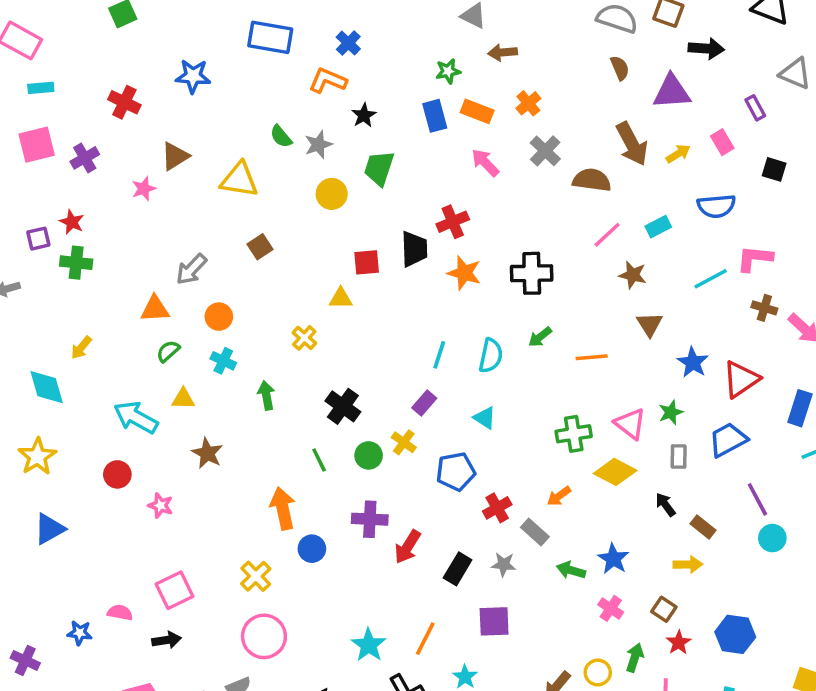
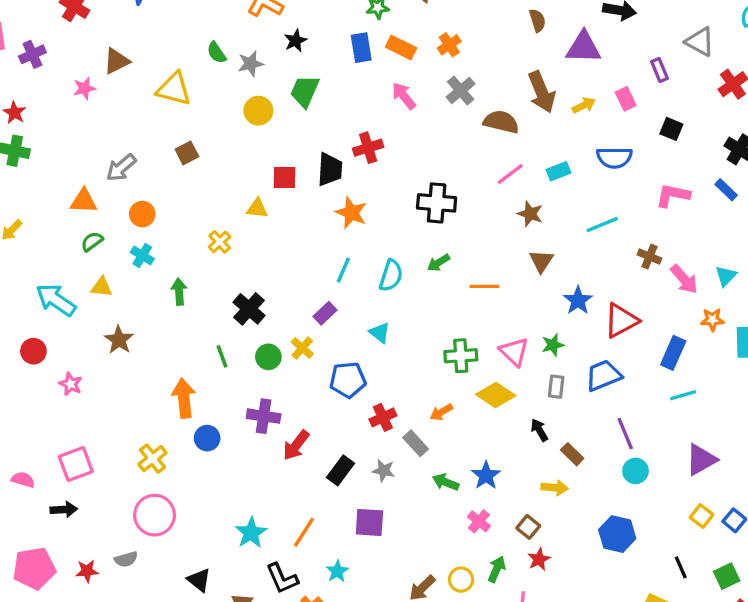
pink L-shape: (755, 258) -> (673, 195), moved
orange star: (464, 273) -> (351, 213), moved
blue hexagon: (735, 634) -> (617, 534), moved

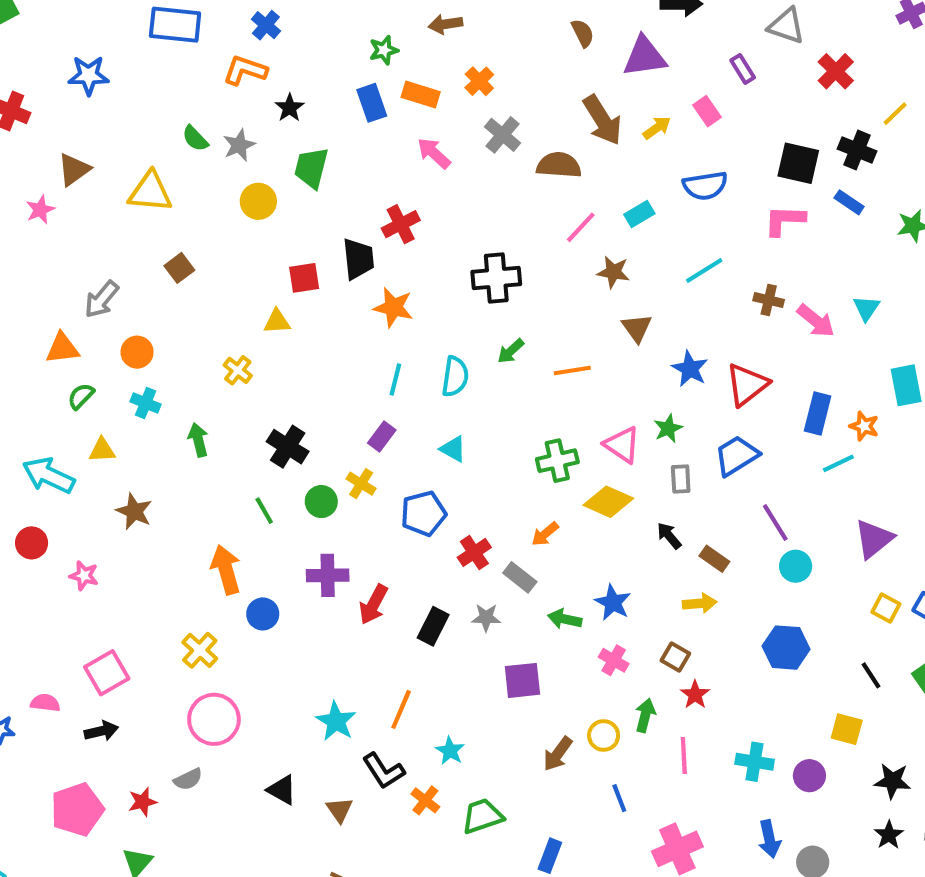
black square: (671, 129) -> (798, 163), moved, size x1.5
orange star: (712, 320) -> (864, 426), moved, turned 30
purple square: (369, 522) -> (522, 680), moved

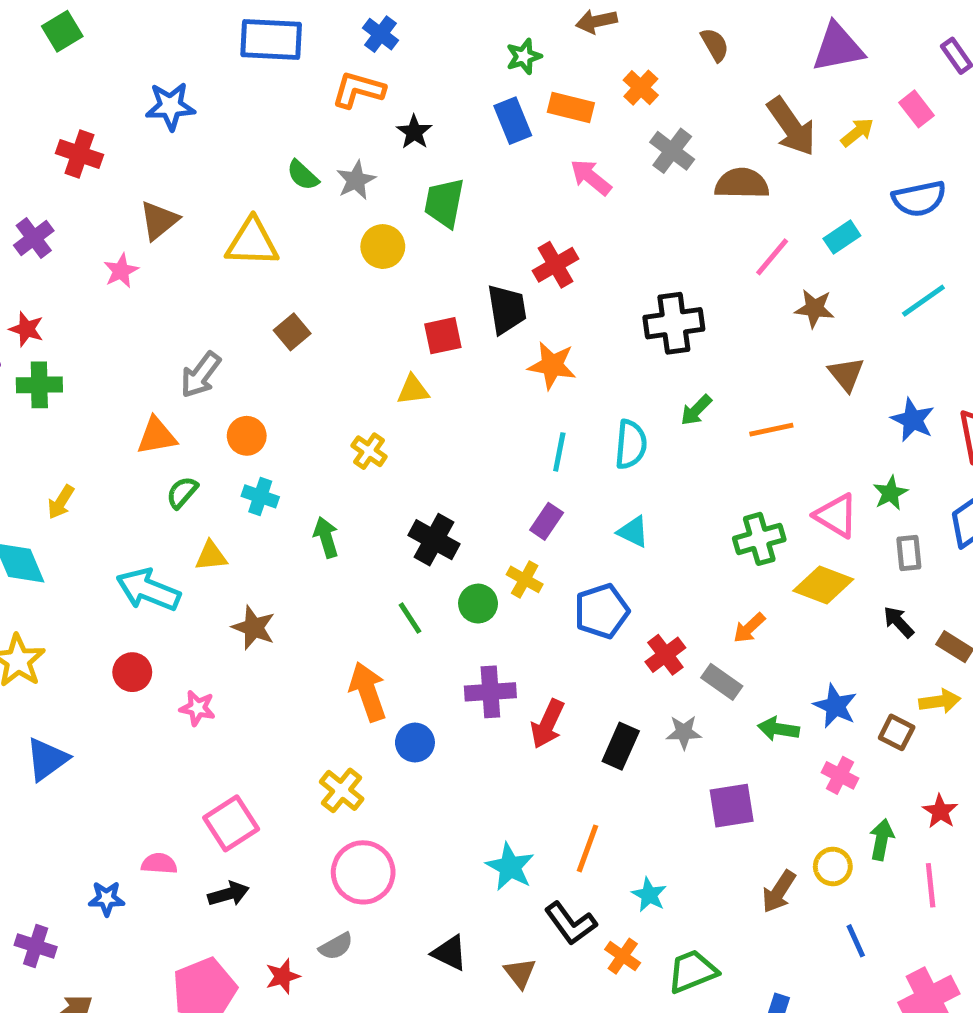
brown semicircle: (583, 33) -> (715, 45), moved
brown square: (675, 657) -> (897, 732), moved

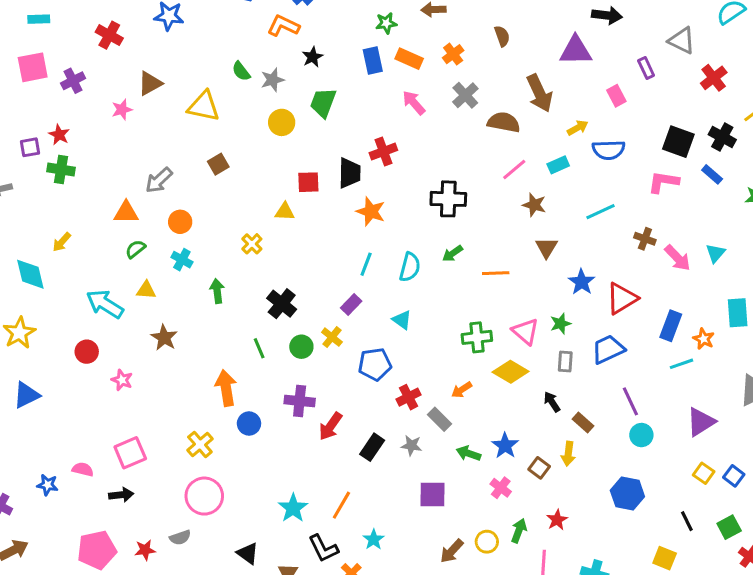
yellow arrow: (857, 132) -> (578, 128), moved
yellow arrow: (940, 701) -> (568, 454), turned 95

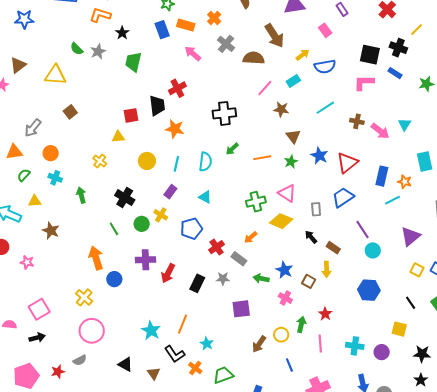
yellow circle: (282, 122) -> (147, 161), moved
green star: (561, 324) -> (291, 162), moved

